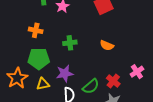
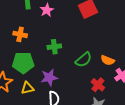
orange semicircle: (107, 45) -> (108, 60), moved
green semicircle: (91, 86) -> (84, 60), moved

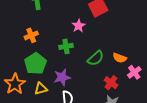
pink star: (47, 10) -> (79, 26), moved
orange cross: (20, 34) -> (31, 35), turned -32
green pentagon: (23, 63) -> (35, 64), turned -30

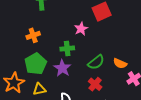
purple star: (62, 77) -> (62, 68), moved, turned -30
red cross: (111, 83) -> (95, 84), moved

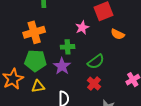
orange cross: (33, 35) -> (34, 32), size x1.5
orange semicircle: (120, 63) -> (118, 34), moved
green pentagon: (36, 64) -> (35, 61), turned 30

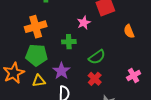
orange semicircle: (118, 34) -> (129, 31), moved, turned 40
purple star: (62, 66) -> (61, 71), moved

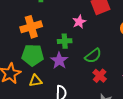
purple star: (61, 71) -> (59, 61), moved
red cross: (95, 79) -> (100, 76), moved

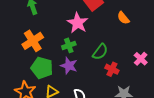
pink star: (79, 22) -> (78, 23), size x1.5
green pentagon: (33, 55) -> (42, 68), turned 30

